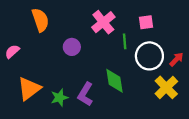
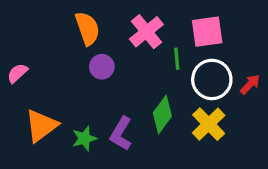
orange semicircle: (40, 20) -> (88, 28), moved
pink square: (146, 22) -> (207, 32), size x1.5
green diamond: (115, 81) -> (162, 115), turned 45
yellow cross: (166, 87) -> (209, 124), moved

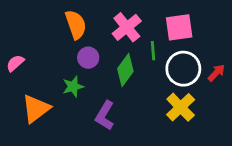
green diamond: (162, 115) -> (125, 70), moved
green star: (84, 138) -> (73, 87), moved

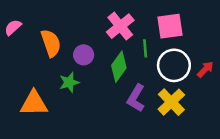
orange semicircle: (76, 25) -> (51, 43), moved
pink semicircle: (15, 63) -> (13, 27), moved
orange triangle: (36, 109) -> (34, 103), turned 36
purple L-shape: (105, 116) -> (136, 98), moved

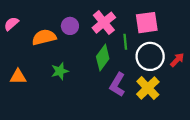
orange semicircle: (51, 43) -> (44, 37), turned -85
purple circle: (84, 55) -> (70, 26), moved
orange triangle: (34, 103) -> (18, 77), moved, size x0.7

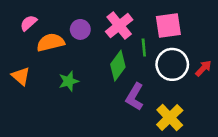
pink semicircle: (11, 24) -> (28, 23), moved
orange triangle: (18, 77) -> (21, 76), moved, turned 42
yellow cross: (148, 88) -> (170, 118), moved

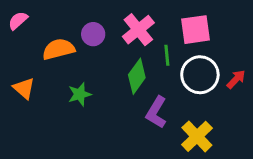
pink semicircle: (28, 23) -> (18, 21), moved

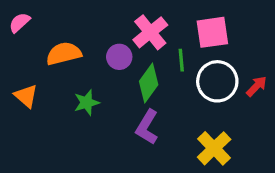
purple circle: (93, 34) -> (119, 57), moved
purple L-shape: (156, 112) -> (147, 127), moved

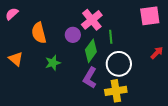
pink square: (212, 32) -> (150, 16), moved
orange semicircle: (64, 54) -> (39, 33), turned -90
white circle: (217, 81) -> (119, 64), moved
yellow cross: (214, 148) -> (116, 91), moved, turned 35

